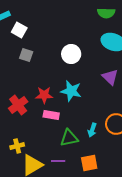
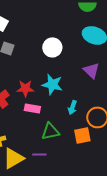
cyan arrow: (92, 130) -> (72, 107), moved
orange square: (89, 163) -> (82, 135), moved

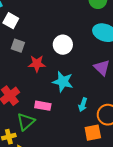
red star: (25, 88) -> (37, 64), moved
green triangle: (50, 131) -> (26, 122), moved, turned -30

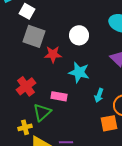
gray square: (18, 46) -> (34, 36), size x1.6

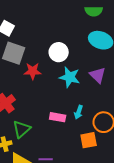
cyan star: (79, 72) -> (70, 77), moved
pink rectangle: (59, 96) -> (58, 117), moved

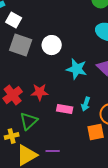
white circle: (59, 52) -> (52, 45), moved
red star: (33, 71) -> (40, 92), moved

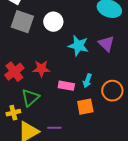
orange square: (96, 132) -> (85, 107), moved

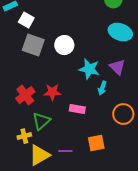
cyan arrow: (87, 81) -> (102, 88), moved
orange square: (85, 107) -> (96, 143), moved

